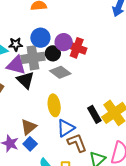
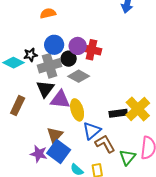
purple triangle: (16, 65) -> (60, 100), moved
black triangle: (25, 80) -> (45, 89), turned 30
black rectangle: (94, 114) -> (118, 113), turned -60
blue square: (30, 144) -> (59, 151), size x1.6

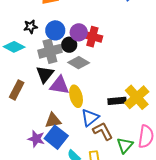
black star: (30, 55) -> (31, 27), moved
brown triangle: (55, 135) -> (53, 120), turned 36

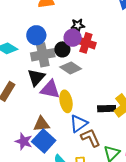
black star: (31, 27) -> (78, 25), moved
blue circle: (55, 30) -> (36, 35), moved

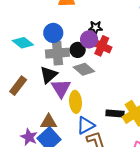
purple triangle: (50, 89) -> (61, 88), turned 40

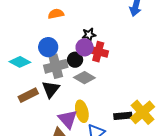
brown rectangle: (18, 86) -> (28, 95), moved, turned 36
purple triangle: (61, 88) -> (68, 119), moved

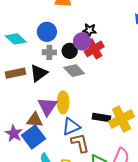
red cross: (98, 52) -> (94, 49), turned 30
gray cross: (56, 66) -> (49, 52), size x0.6

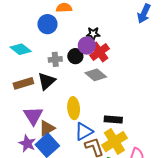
blue circle: (47, 32) -> (47, 24), moved
gray diamond: (74, 71) -> (96, 75), moved
purple triangle: (47, 106) -> (33, 116), moved
yellow cross: (121, 119) -> (114, 142), moved
brown triangle: (35, 120) -> (47, 128), turned -30

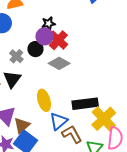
gray cross: (55, 59) -> (16, 56), turned -32
black rectangle: (113, 119) -> (85, 104), size x1.4
yellow cross: (114, 142) -> (104, 119), moved

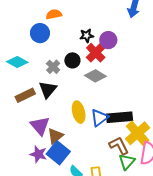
purple circle: (45, 36) -> (108, 40), moved
blue triangle: (59, 121) -> (99, 118), moved
brown L-shape: (72, 134) -> (119, 146), moved

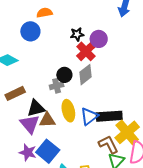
black circle: (72, 60) -> (64, 75), moved
gray cross: (53, 67) -> (57, 86), moved, turned 32
gray diamond: (95, 76) -> (86, 75), turned -70
black triangle: (48, 90) -> (36, 108), moved, turned 36
brown triangle: (55, 136) -> (47, 120), moved, turned 36

